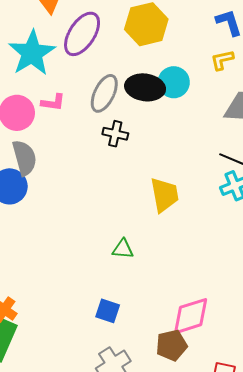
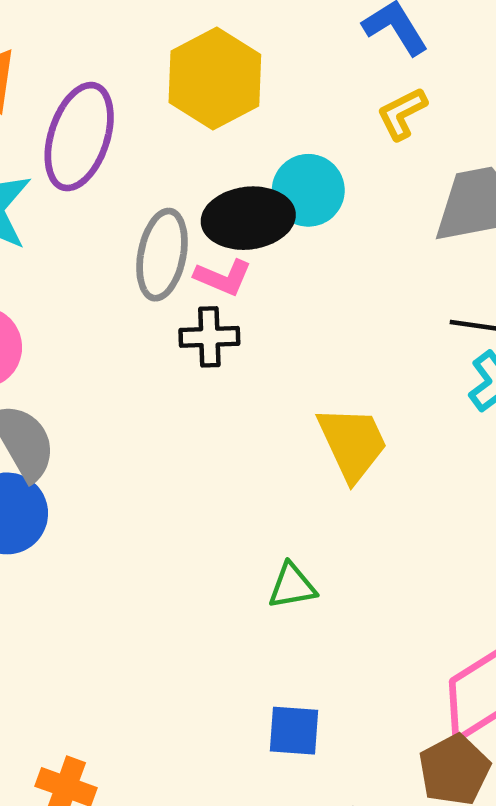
pink L-shape: (53, 102) -> (223, 277), moved, turned 30

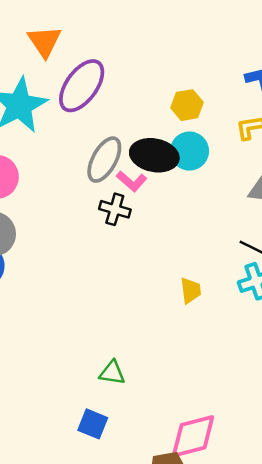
yellow hexagon: (215, 78) -> (187, 105), moved, size x0.6
yellow trapezoid: (352, 443) -> (191, 290), moved, size x0.6
green triangle: (292, 586) -> (112, 373), moved

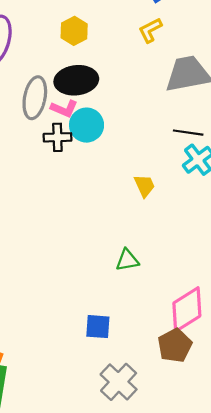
yellow hexagon: (187, 105) -> (74, 31), moved
cyan circle: (189, 151) -> (87, 125), moved
green triangle: (112, 373) -> (127, 260), moved

